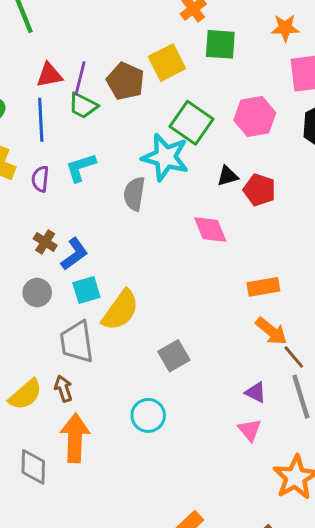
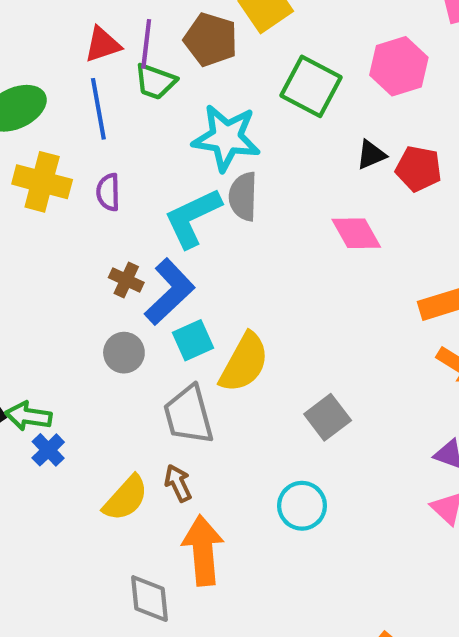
cyan star: (165, 157) -> (226, 138), moved
cyan L-shape: (81, 167) -> (193, 218), moved, size x1.4
blue L-shape: (74, 254) -> (170, 292), size x1.4

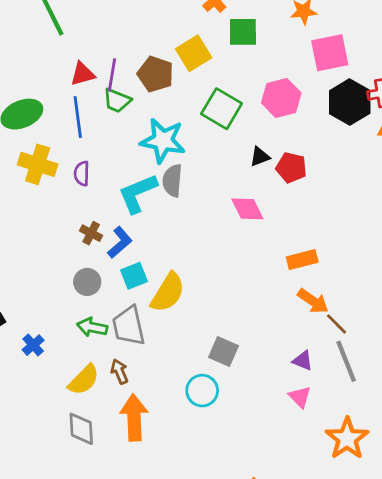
blue L-shape: (170, 292) -> (120, 242), size x0.7
green arrow: (28, 416) -> (92, 327), moved
gray square: (328, 417) -> (223, 352), moved, turned -32
gray diamond: (149, 599) -> (81, 429), moved

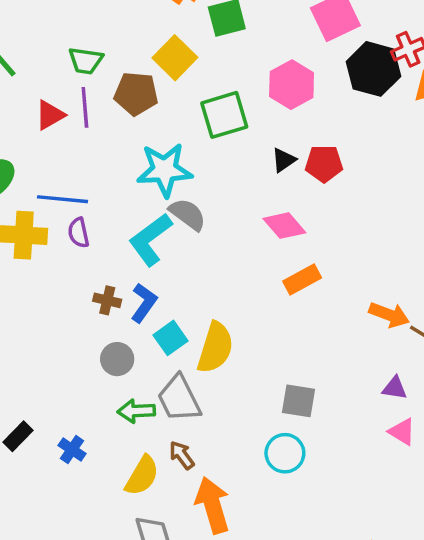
green trapezoid: (117, 100) -> (86, 61), moved
green square: (222, 109) -> (224, 115), turned -33
blue line: (78, 117) -> (62, 199), moved, turned -63
gray semicircle: (172, 181) -> (188, 214), turned 136
orange rectangle: (302, 260) -> (302, 279), moved

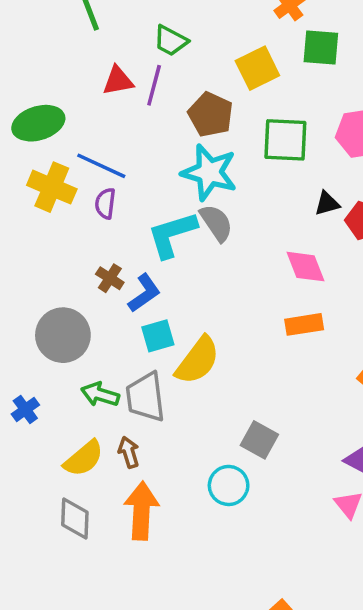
brown pentagon: (136, 94) -> (211, 115), moved
gray circle: (117, 359) -> (63, 335), moved, size x1.6

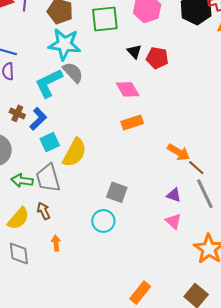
black triangle: (327, 203) -> (134, 51), turned -49
orange arrow: (141, 511) -> (56, 243), size x0.5

